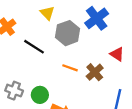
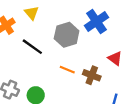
yellow triangle: (47, 13) -> (32, 13), moved
brown cross: (95, 72) -> (92, 75), turned -30

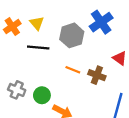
yellow triangle: (32, 13) -> (37, 23), moved
black line: (32, 47) -> (38, 47), turned -30

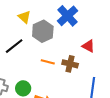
yellow triangle: (37, 23) -> (24, 17), moved
black line: (38, 47) -> (14, 46), turned -36

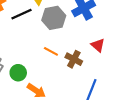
black line: (14, 46) -> (21, 14), moved

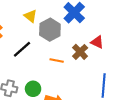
black line: (21, 14) -> (22, 49), moved
brown cross: (74, 59) -> (80, 52), moved, turned 35

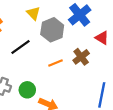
red triangle: (97, 42) -> (102, 38), moved
orange line: (57, 61) -> (55, 63), turned -40

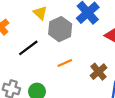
brown cross: (81, 57) -> (99, 72), moved

